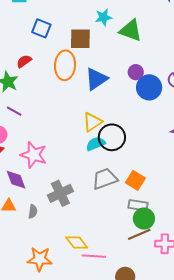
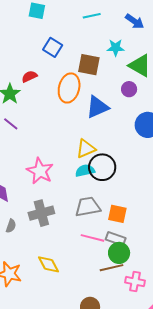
purple circle: (136, 72) -> (129, 89), moved
pink star: (34, 155) -> (40, 171), moved
orange square: (135, 180) -> (117, 214), turned -30
pink line: (94, 256) -> (93, 238), moved

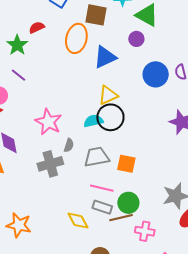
yellow triangle: (86, 149) -> (108, 95), moved
gray semicircle: (11, 226) -> (69, 145), moved
gray rectangle: (116, 239) -> (102, 207), moved
yellow diamond: (49, 264) -> (78, 221), moved

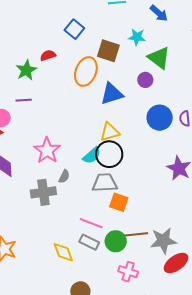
purple line: (18, 75) -> (24, 100), turned -49
cyan semicircle: (93, 121) -> (92, 155), turned 144
gray trapezoid: (97, 157) -> (105, 183), moved
brown line: (121, 218) -> (136, 234), moved

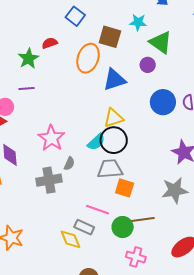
gray star: (163, 241) -> (175, 190), moved
gray rectangle: (89, 242) -> (84, 227), moved

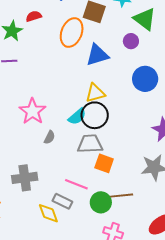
gray cross: (49, 180) -> (25, 178), moved

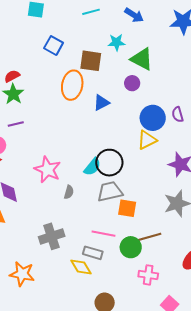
red semicircle: (34, 16) -> (12, 76), moved
blue triangle: (97, 55) -> (101, 103), size x0.7
yellow triangle: (95, 93) -> (147, 140), moved

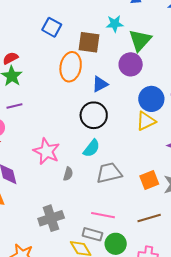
green triangle: (142, 59) -> (140, 40), turned 45
purple circle: (132, 83) -> (131, 64), size x1.5
black circle: (109, 163) -> (94, 115), moved
orange square: (127, 208) -> (149, 180), moved, turned -30
green circle: (131, 247) -> (116, 244), moved

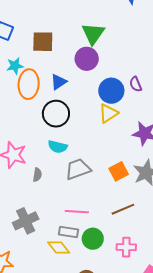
cyan star: (115, 24) -> (15, 66), moved
orange ellipse: (71, 67) -> (29, 84), moved
cyan semicircle: (91, 148) -> (58, 147), turned 72

